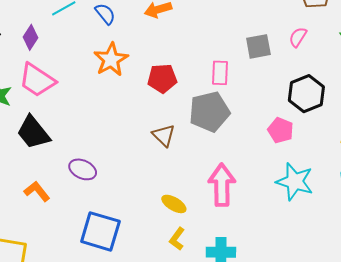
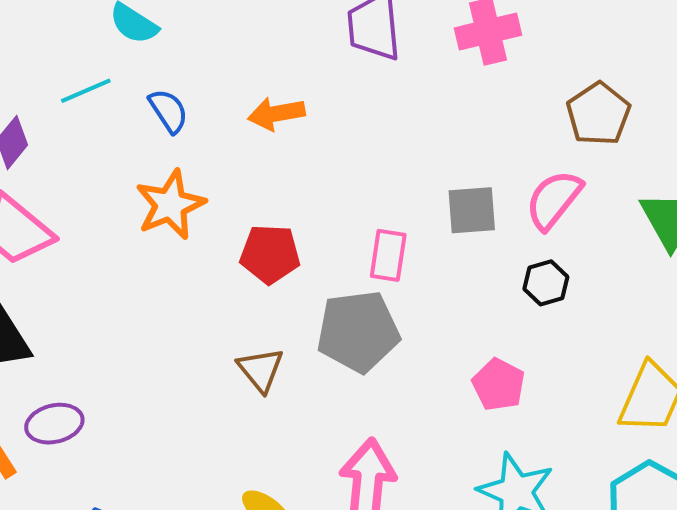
pink semicircle: (298, 37) -> (554, 200), size x1.5
black hexagon: (306, 94) -> (546, 283), moved, size x0.6
purple ellipse: (83, 169) -> (54, 424), moved, turned -44

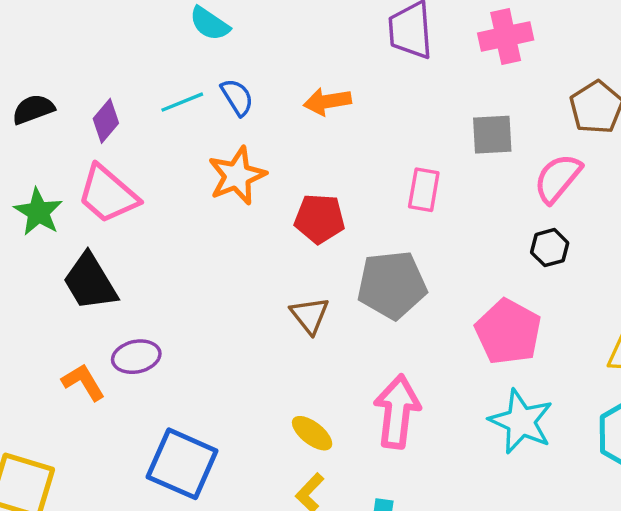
cyan line: (86, 91) -> (182, 102), moved
gray square: (472, 210) -> (492, 135), moved
pink rectangle: (388, 255) -> (424, 190), moved
pink pentagon: (498, 385) -> (508, 332), size x1.5

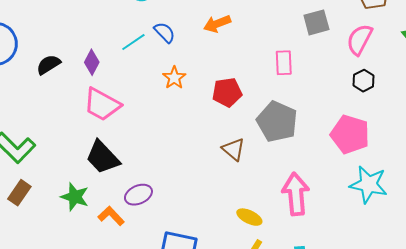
orange star: (237, 176) -> (174, 78), size x0.7
green star: (38, 212) -> (75, 197), moved
gray pentagon: (392, 285) -> (277, 122), turned -30

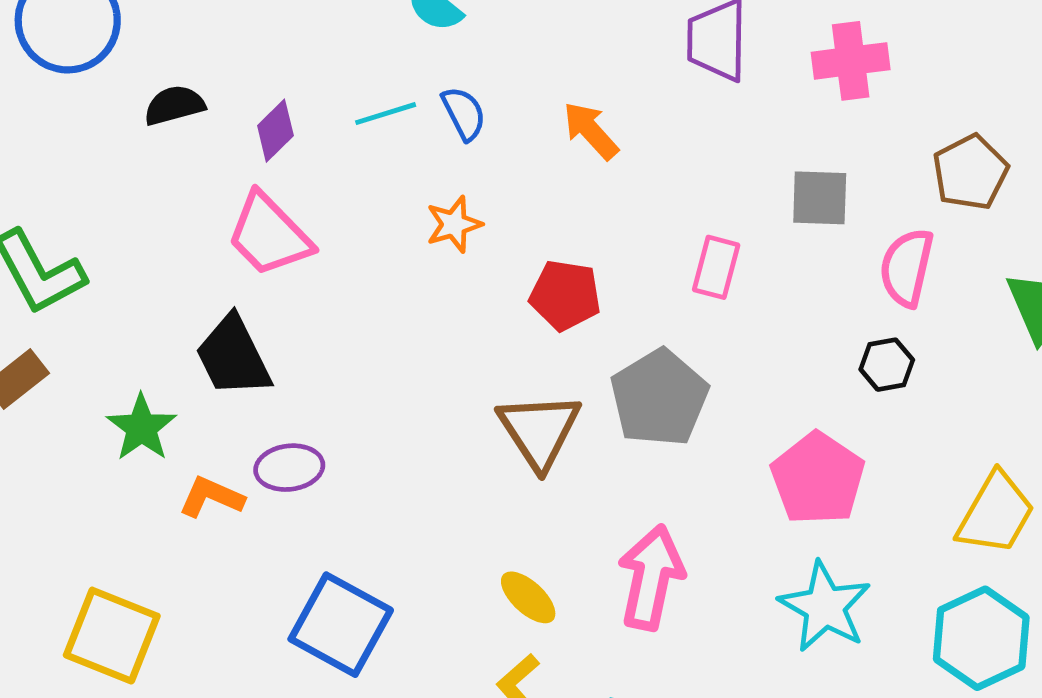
orange arrow: (217, 24) -> (591, 131), turned 52
pink semicircle: (360, 39) -> (907, 268), turned -32
brown triangle: (233, 149) -> (539, 431), size x1.5
orange L-shape: (111, 216) -> (211, 497), turned -40

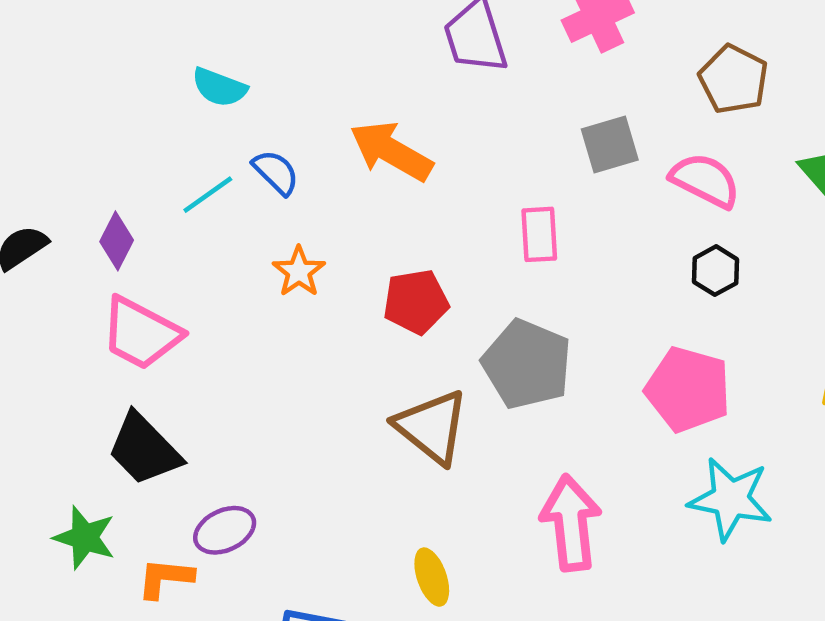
orange arrow: (591, 131) -> (391, 151), size x1.4
pink semicircle: (907, 268) -> (705, 180), turned 122
yellow ellipse: (528, 597) -> (432, 577), moved, turned 46

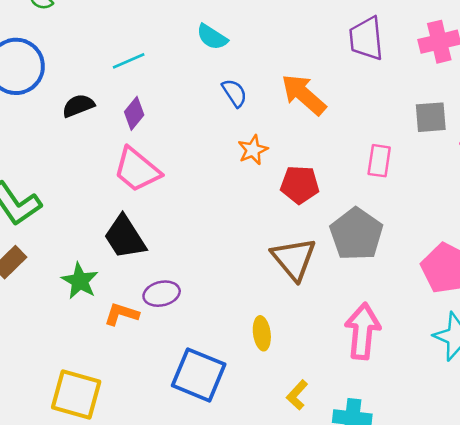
cyan line: (208, 195) -> (129, 61), moved
orange star: (299, 272) -> (253, 150), moved
yellow ellipse: (432, 577) -> (262, 333), moved

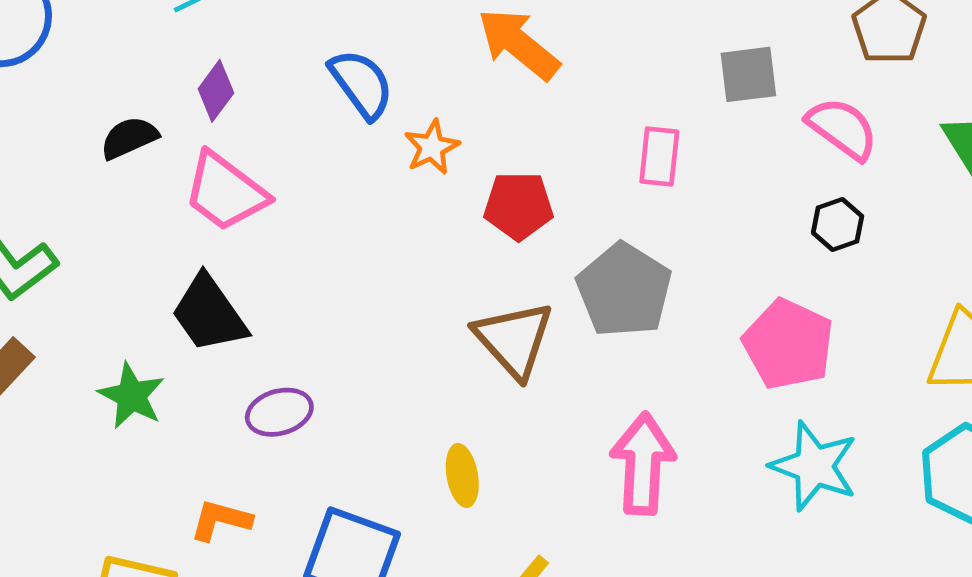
blue semicircle: (234, 93) -> (361, 84), moved, size x1.4
black semicircle: (78, 106) -> (129, 138), moved
orange L-shape: (121, 314) -> (221, 520), moved

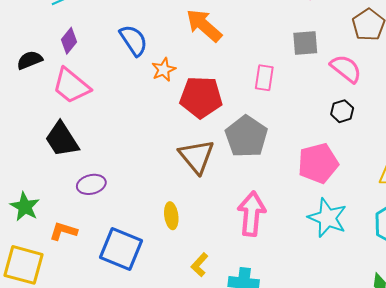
red pentagon: (519, 206) -> (201, 97), size x1.4
pink pentagon: (788, 344) -> (318, 163), turned 30
green star: (132, 396) -> (25, 207), moved

